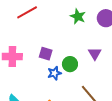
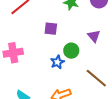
purple square: (46, 54) -> (51, 29), moved

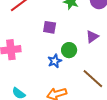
purple triangle: (94, 36) -> (92, 37), turned 32

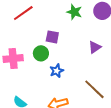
green circle: (69, 50) -> (41, 53), moved

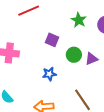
green circle: (41, 53) -> (74, 55), moved

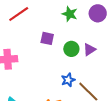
blue star: (49, 74) -> (68, 80), moved

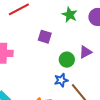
green circle: (71, 49) -> (67, 60), moved

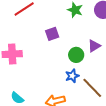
purple square: (45, 37) -> (52, 34), turned -32

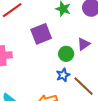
purple square: (52, 34) -> (41, 34), size x1.5

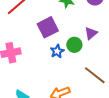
blue star: (63, 75) -> (57, 51), moved

